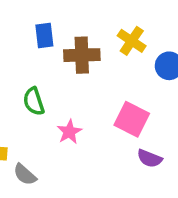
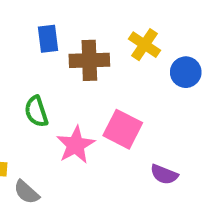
pink square: (132, 119) -> (123, 129), moved
pink star: (69, 132) -> (76, 145), size x1.4

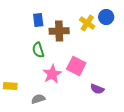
blue circle: (186, 72) -> (106, 17), moved
green semicircle: (36, 111) -> (38, 50), moved
gray semicircle: (26, 192) -> (38, 99), moved, turned 120

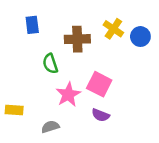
blue circle: (106, 17) -> (140, 37), moved
blue rectangle: (38, 20) -> (32, 25), moved
purple semicircle: (97, 89) -> (101, 115), moved

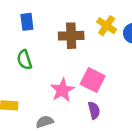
green semicircle: (50, 64) -> (24, 60), moved
purple semicircle: (101, 115) -> (94, 110), turned -126

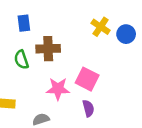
brown cross: (71, 36) -> (48, 49), moved
pink star: (62, 90) -> (58, 89), turned 30

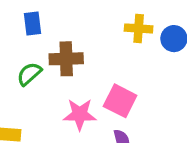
yellow cross: (101, 27) -> (139, 28), turned -30
green semicircle: (21, 60) -> (29, 74), turned 66

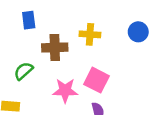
yellow cross: (139, 28) -> (90, 34), moved
green semicircle: (29, 74) -> (23, 71), moved

